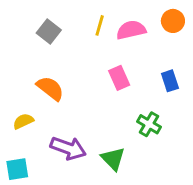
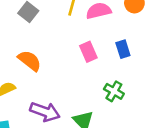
blue rectangle: (170, 81) -> (123, 49), moved

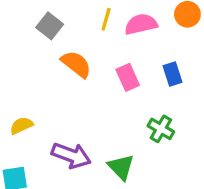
orange semicircle: (30, 61) -> (76, 64), moved

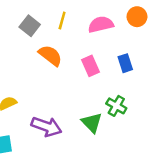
yellow line: (106, 19) -> (62, 21), moved
green triangle: (121, 167) -> (92, 123), moved

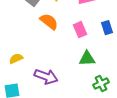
green cross: (116, 106) -> (101, 84), moved, turned 35
green triangle: (92, 123) -> (87, 59), moved, turned -48

